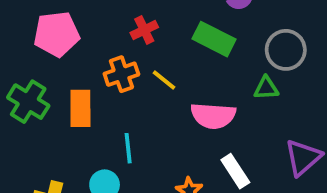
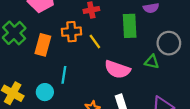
green rectangle: (214, 39) -> (130, 26), turned 45

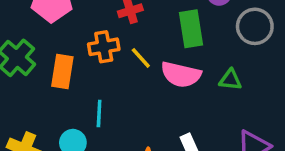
gray circle: (169, 43) -> (255, 26), moved
pink semicircle: (117, 69) -> (181, 75), moved

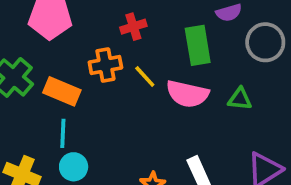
orange rectangle: (62, 71) -> (62, 91), turned -76
cyan line: (99, 114) -> (63, 133), moved

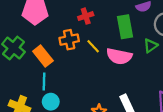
orange rectangle: (62, 91) -> (43, 56), turned 30
green triangle: (240, 99) -> (151, 46), moved, turned -40

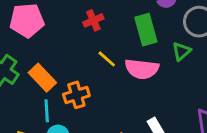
orange cross: (69, 40) -> (76, 95), moved

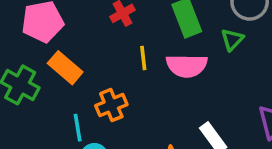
yellow line: (107, 59) -> (143, 58), turned 48
orange rectangle: (42, 78) -> (65, 68), moved

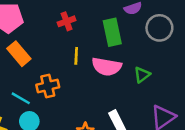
green triangle: (232, 40) -> (142, 75), moved
cyan line: (78, 128) -> (21, 98), turned -60

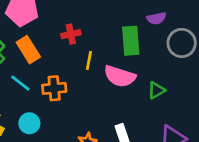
red cross: (67, 21) -> (71, 34), moved
cyan line: (21, 98) -> (20, 83), moved

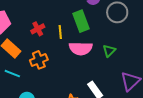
yellow line: (89, 60) -> (60, 32), moved
orange cross: (54, 88) -> (39, 60), moved

